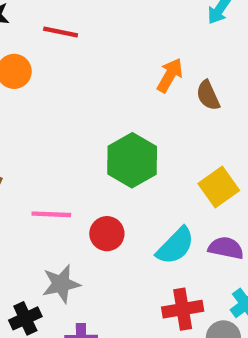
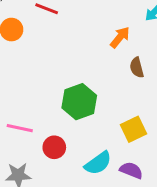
orange arrow: (170, 75) -> (120, 37), moved

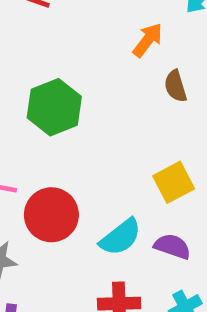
green hexagon: (79, 102) -> (54, 107), moved
red circle: (54, 147) -> (51, 215), size x1.5

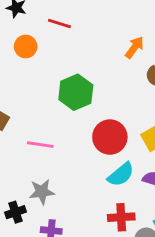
red circle: (51, 215) -> (110, 137), moved

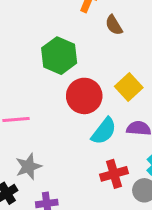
green hexagon: (76, 92) -> (59, 56), moved

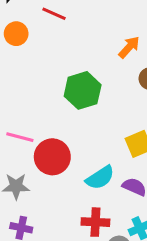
red circle: (84, 96) -> (52, 157), moved

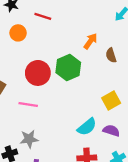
orange arrow: (129, 47) -> (91, 41), moved
red circle: (52, 157) -> (38, 73), moved

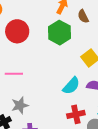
green hexagon: (68, 68) -> (59, 33), moved
red circle: (38, 73) -> (17, 31), moved

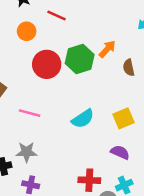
green hexagon: (59, 33) -> (80, 59), moved
cyan semicircle: (71, 86) -> (83, 119), moved

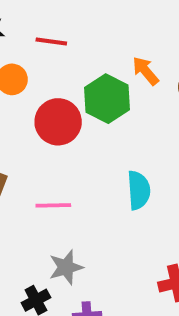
orange arrow: (107, 49) -> (145, 71), turned -66
cyan semicircle: (83, 119) -> (139, 190), turned -45

